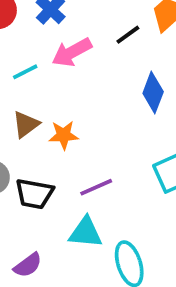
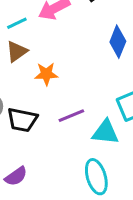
brown triangle: (26, 124) -> (17, 51), moved
cyan triangle: (86, 232) -> (105, 132), moved

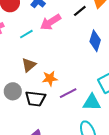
brown triangle: (17, 51) -> (29, 65), moved
orange star: (46, 74) -> (50, 78), moved

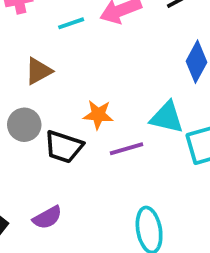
brown triangle: (29, 65) -> (39, 71), moved
cyan triangle: (92, 102) -> (167, 117), moved

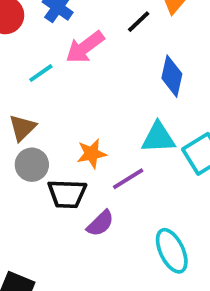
gray circle: (24, 125) -> (32, 165), moved
purple semicircle: (47, 217) -> (100, 223), moved

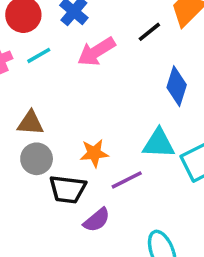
cyan line: (41, 73) -> (39, 55), moved
brown triangle: (22, 128) -> (31, 123), turned 44

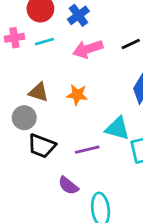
brown triangle: (31, 123) -> (38, 92), moved
orange star: (94, 153) -> (77, 95), moved
purple semicircle: (97, 220) -> (68, 186), moved, turned 65

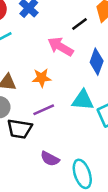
pink arrow: (88, 49) -> (60, 47), moved, turned 60
purple line: (87, 150) -> (44, 110), moved

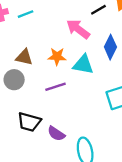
cyan triangle: (83, 100) -> (83, 65), moved
black trapezoid: (20, 129) -> (29, 122), moved

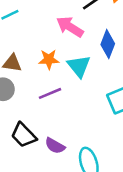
cyan triangle: (83, 65) -> (79, 66), turned 45
black trapezoid: (29, 122) -> (24, 135), turned 35

